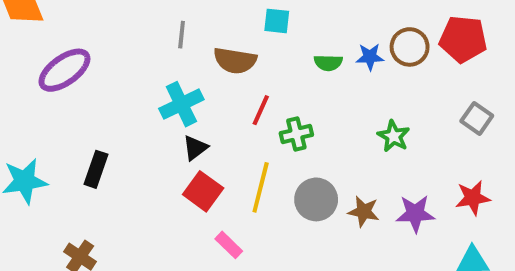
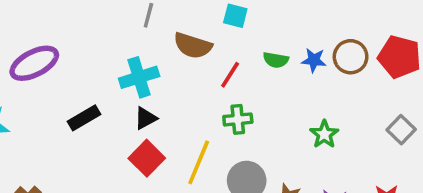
purple ellipse: (64, 70) -> (34, 63), moved
red line: (261, 110) -> (230, 75), moved
black rectangle: (96, 169) -> (84, 118), moved, turned 32

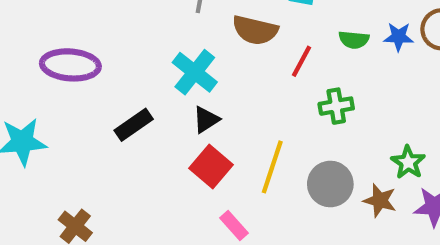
purple ellipse: (34, 63) -> (70, 65), turned 36
cyan cross: (139, 77) -> (195, 72), turned -30
green cross: (238, 119) -> (336, 106), moved
green star: (324, 134) -> (408, 162), moved

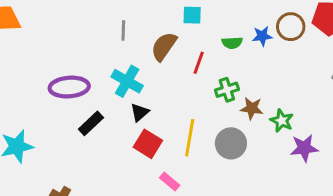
brown semicircle: (255, 30) -> (164, 46), turned 120
purple ellipse: (70, 65) -> (69, 87), moved
brown star: (380, 200) -> (252, 108), moved

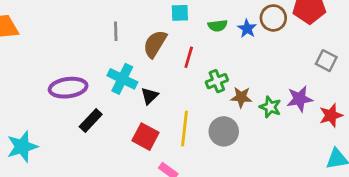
blue star: (262, 36) -> (247, 28), turned -30
green semicircle: (232, 43) -> (218, 26), moved
black triangle: (140, 112) -> (150, 96), moved
purple star: (304, 148) -> (300, 99), moved

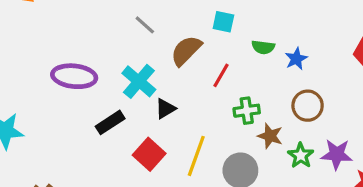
brown circle: (273, 18) -> (308, 106), moved
gray line: (116, 31) -> (145, 25), turned -60
black rectangle: (91, 121) -> (110, 122), moved

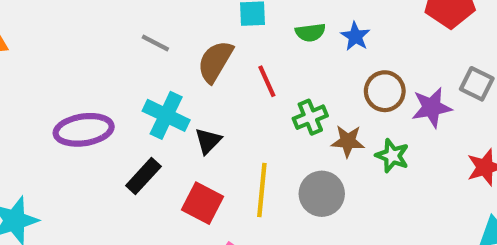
red line: (221, 75) -> (267, 81), turned -40
purple star: (337, 154) -> (432, 107), moved

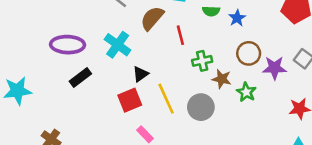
black triangle: (208, 141) -> (140, 74), moved
black rectangle: (143, 176) -> (80, 77), moved
yellow line: (262, 190) -> (166, 99), turned -40
red square: (203, 203) -> (130, 100), turned 30

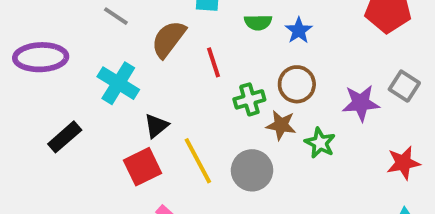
purple ellipse: (68, 45) -> (41, 57), moved
brown circle: (249, 53) -> (297, 84), moved

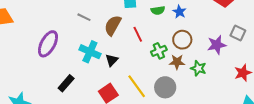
purple ellipse: (41, 57) -> (48, 44), turned -52
black triangle: (156, 126) -> (112, 60), moved

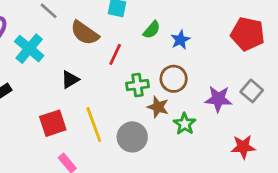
green semicircle: (158, 10) -> (152, 30), turned -56
brown semicircle: (113, 25) -> (85, 33), turned -100
red line: (138, 34) -> (115, 54), turned 35
cyan cross: (90, 52) -> (29, 49), moved

